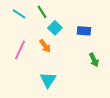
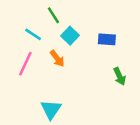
cyan line: (19, 14) -> (33, 34), moved
cyan triangle: (48, 80) -> (51, 109), moved

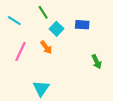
cyan line: (33, 34) -> (14, 21), moved
blue rectangle: (107, 39) -> (82, 25), moved

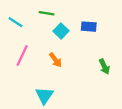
green line: (43, 12) -> (47, 13), turned -48
orange arrow: (46, 47) -> (55, 60), moved

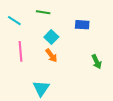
cyan square: (61, 31) -> (51, 37), moved
pink line: (22, 55) -> (20, 51), turned -30

